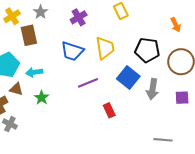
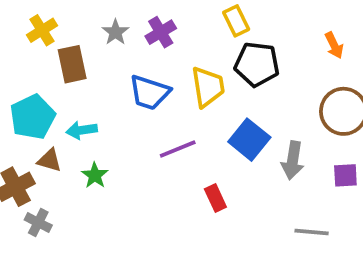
gray star: (41, 12) -> (115, 32), moved
black pentagon: (147, 50) -> (257, 64), moved
gray line: (163, 140) -> (312, 232), moved

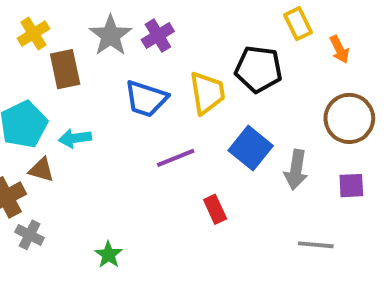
yellow rectangle: (236, 21) -> (298, 24), moved
gray star: (115, 32) -> (110, 36), size x1.5
green star: (95, 175) -> (108, 255), moved

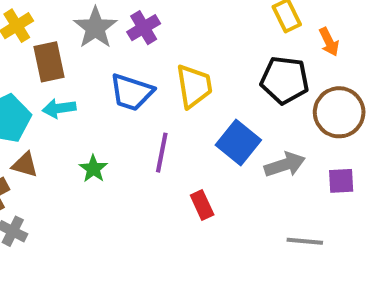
black pentagon: (259, 69) -> (285, 80), moved
cyan arrow: (75, 138) -> (59, 108), moved
purple line: (176, 158) -> (162, 153), turned -57
gray arrow: (296, 170) -> (285, 165), turned -117
green star: (108, 255) -> (93, 169), moved

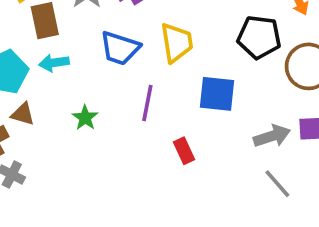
blue square: (238, 143) -> (217, 94), turned -33
gray arrow: (285, 165) -> (272, 136), moved
gray line: (305, 241) -> (277, 184), turned 44

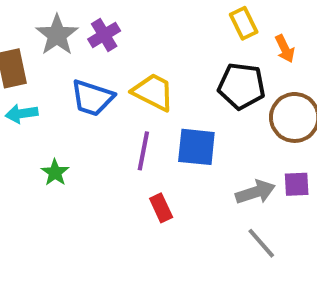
yellow trapezoid: (177, 43) -> (153, 92), turned -54
purple line: (147, 103) -> (143, 151), moved

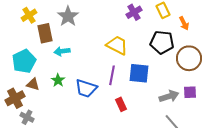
purple cross: (104, 35) -> (134, 12), moved
blue trapezoid: (92, 98) -> (86, 88), moved
cyan arrow: (22, 114) -> (62, 51), moved
green star: (55, 172) -> (58, 80), moved

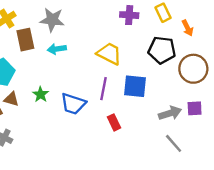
purple cross: (134, 12) -> (129, 15), turned 35
gray star: (68, 16) -> (52, 20), turned -30
cyan arrow: (62, 51) -> (57, 49), moved

